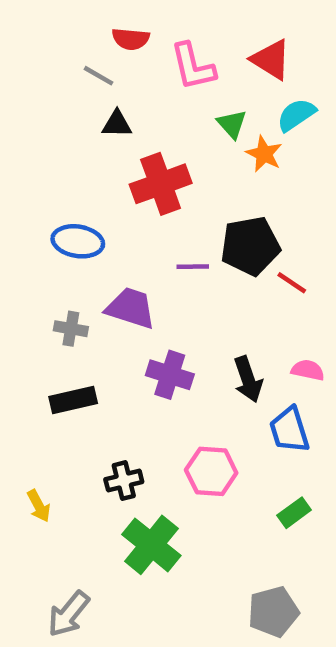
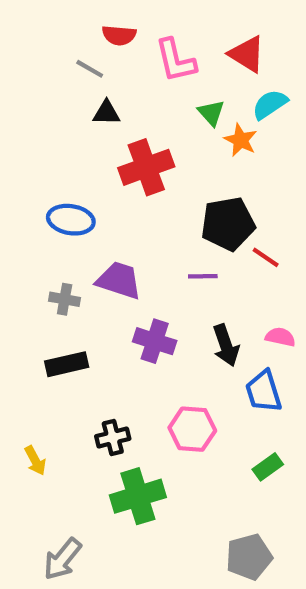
purple line: (193, 267) -> (203, 276), moved
green cross: (151, 545) -> (138, 496), turned 34

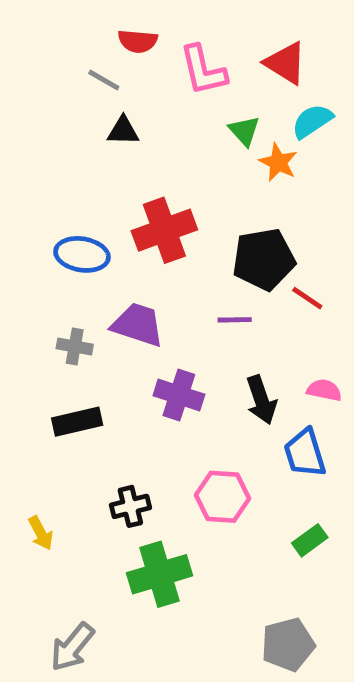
red cross: (146, 167) -> (164, 230), moved

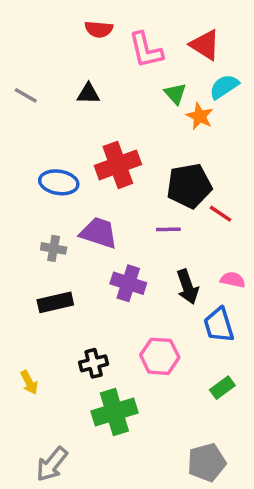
gray line: (104, 80) -> (26, 95), moved

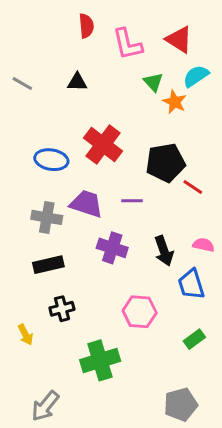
red semicircle: (99, 29) -> (86, 26), turned -100
red cross: (118, 165) -> (103, 144), turned -33
purple line: (168, 229) -> (132, 201), moved
gray cross: (54, 248) -> (47, 217), size x1.4
black cross: (94, 363) -> (62, 309), moved

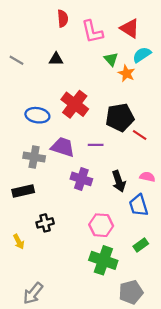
black rectangle: (48, 265) -> (23, 191), moved
green cross: (100, 360) -> (103, 260), moved, turned 36

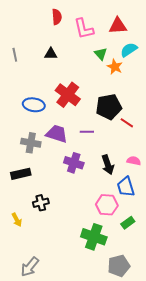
red triangle: (130, 28) -> (118, 26), turned -36
gray line: (16, 60) -> (15, 55), turned 48
pink hexagon: (101, 225) -> (107, 205), moved

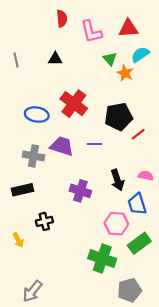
red line: (127, 123) -> (138, 134), turned -72
purple cross: (74, 163) -> (80, 191), moved
green rectangle: (128, 223) -> (139, 243), size x1.5

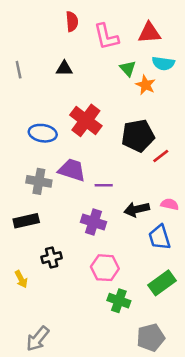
cyan semicircle: (140, 55) -> (163, 63), turned -138
purple line: (95, 144) -> (104, 185), moved
black arrow: (117, 180) -> (137, 209), turned 96
pink hexagon: (116, 224) -> (105, 268), moved
green cross: (102, 259) -> (119, 301), size x0.7

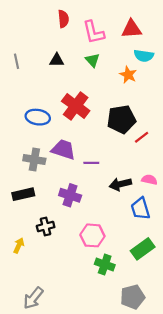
green triangle: (128, 68) -> (92, 60), moved
purple cross: (93, 222) -> (70, 195), moved
yellow arrow: (21, 279) -> (19, 245), turned -128

